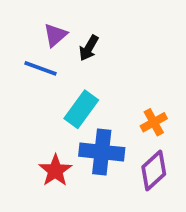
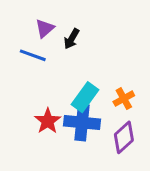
cyan rectangle: (81, 109) -> (85, 97), moved
red star: (55, 171) -> (48, 121), moved

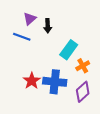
black arrow: (72, 39) -> (48, 26), turned -32
cyan rectangle: (85, 97) -> (69, 50), moved

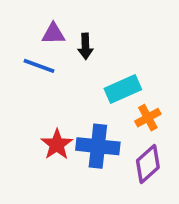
purple triangle: (30, 19) -> (53, 34), turned 40
cyan rectangle: (69, 50) -> (123, 89), turned 30

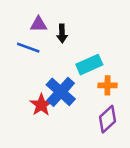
orange cross: (148, 118) -> (107, 85), turned 30
blue cross: (98, 146) -> (61, 92), moved, turned 36

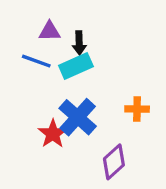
cyan rectangle: (89, 65) -> (76, 66), moved
purple diamond: (107, 119) -> (114, 162), moved

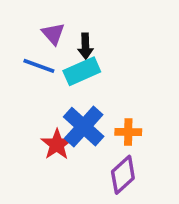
purple triangle: (49, 31) -> (53, 34), turned 50
orange cross: (137, 109) -> (128, 132), moved

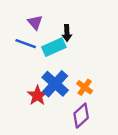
black arrow: (85, 46) -> (67, 33), moved
orange cross: (128, 132) -> (85, 87), turned 35

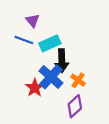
black arrow: (67, 33) -> (62, 61), moved, size x1.5

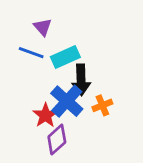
orange cross: (78, 80) -> (102, 105), turned 32
purple diamond: (75, 106) -> (57, 140), moved

